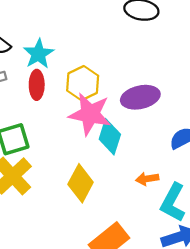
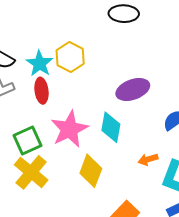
yellow hexagon: (83, 83) -> (70, 57), moved
pink star: (90, 114) -> (69, 129), moved, turned -30

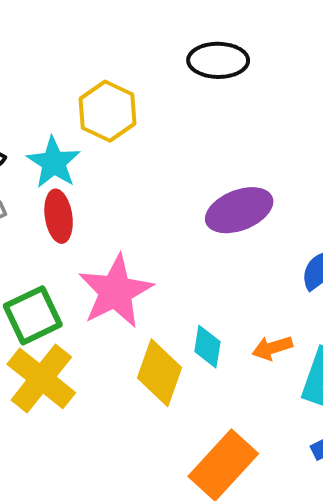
yellow hexagon: (70, 57) -> (108, 111), moved
cyan diamond: (111, 127) -> (207, 347), moved, size x0.7

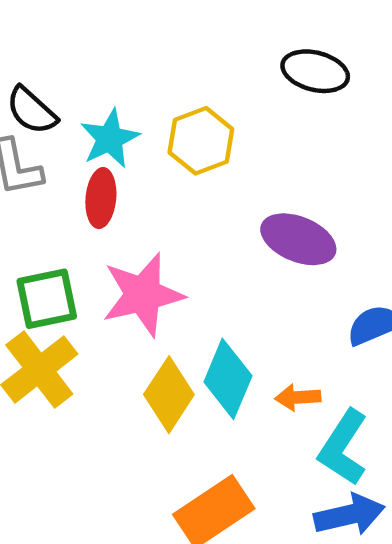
yellow hexagon: (108, 111) -> (201, 141), moved
purple ellipse: (239, 210) -> (298, 239), turned 30
cyan diamond: (207, 347) -> (228, 379), size x1.6

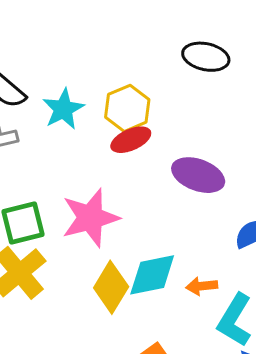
red ellipse: (101, 198) -> (131, 140), moved, turned 63
cyan diamond: (228, 379) -> (152, 275), turned 58

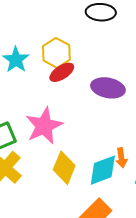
cyan diamond: (152, 275) -> (103, 170), moved
orange arrow: (202, 286) -> (121, 158), turned -84

